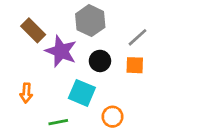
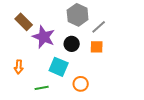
gray hexagon: (90, 21) -> (78, 15), moved

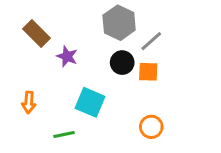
purple star: (44, 37) -> (67, 56), size x0.6
black circle: (72, 44) -> (122, 63), moved
orange circle: (81, 84) -> (151, 127), moved

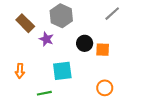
gray hexagon: (119, 23) -> (61, 16), moved
gray line: (151, 41) -> (112, 14), moved
cyan square: (90, 102) -> (62, 71), turned -30

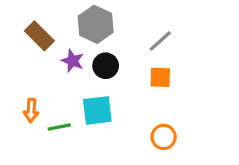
gray line: (112, 14) -> (160, 41), moved
black circle: (85, 43) -> (106, 66), moved
green line: (44, 93) -> (59, 127), moved

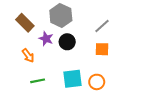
orange arrow: (31, 110) -> (28, 56), moved, turned -40
cyan square: (97, 110) -> (72, 79), moved
orange circle: (164, 137) -> (97, 82), moved

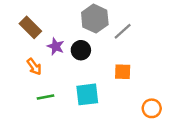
gray hexagon: (61, 15) -> (95, 19), moved
orange square: (102, 49) -> (123, 72), moved
orange circle: (97, 82) -> (152, 108), moved

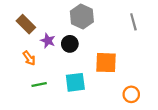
gray line: (123, 31) -> (133, 22), moved, turned -63
orange square: (123, 72) -> (106, 63), size x1.5

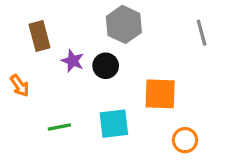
brown rectangle: (26, 24) -> (40, 36), turned 30
orange arrow: (29, 58) -> (20, 86), moved
orange circle: (131, 94) -> (185, 140), moved

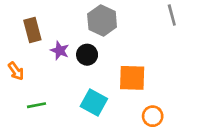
gray line: (202, 33) -> (172, 15), moved
cyan square: (114, 124) -> (94, 102), turned 36
green line: (59, 127) -> (36, 105), moved

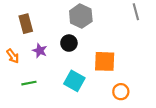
purple star: (60, 51) -> (40, 51), moved

